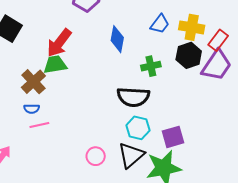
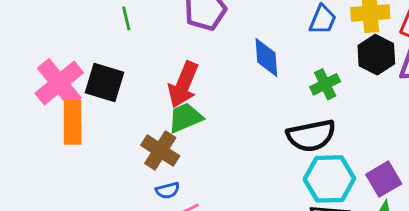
cyan hexagon: (138, 128) -> (329, 179), size x1.4

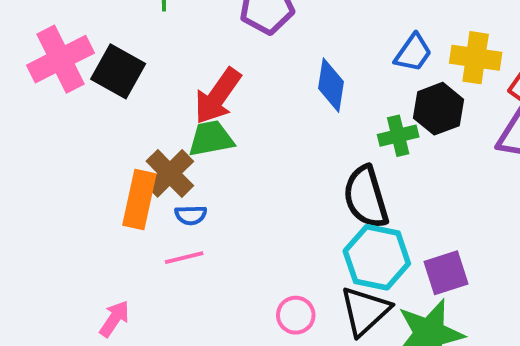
black hexagon: (376, 55) -> (438, 109), moved
orange rectangle: (73, 122) -> (139, 200), moved
black semicircle: (311, 136) -> (366, 197), turned 72
blue semicircle: (168, 190) -> (191, 215), moved

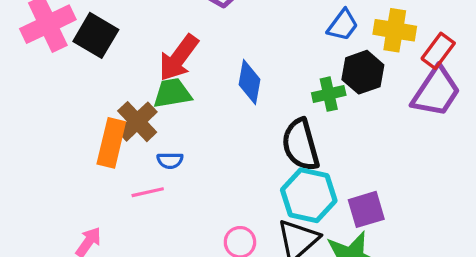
blue diamond: (331, 85) -> (250, 82), moved
blue semicircle: (191, 215) -> (170, 160), moved

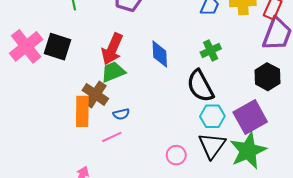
black hexagon: (363, 72) -> (267, 77), moved
cyan hexagon: (309, 195) -> (212, 116), size x0.7
purple square: (366, 209) -> (250, 117), size x1.4

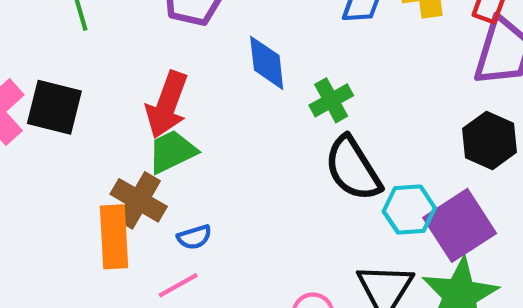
green cross: (211, 50) -> (331, 100), moved
blue diamond: (160, 54) -> (267, 63), moved
cyan hexagon: (212, 116) -> (409, 210), moved

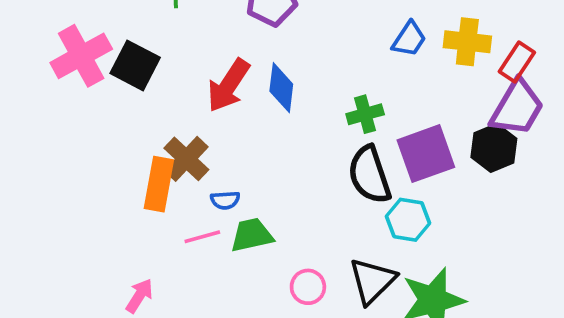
blue diamond: (267, 63) -> (281, 88), moved
black hexagon: (490, 140) -> (494, 148), moved
green trapezoid: (172, 152) -> (252, 235), moved
purple square: (460, 225) -> (426, 154), moved

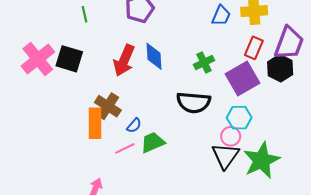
red rectangle: (517, 62) -> (254, 48), moved
black semicircle: (369, 175) -> (194, 102), moved, turned -56
blue semicircle: (225, 200) -> (134, 125), turned -35
pink circle: (308, 287) -> (231, 136), moved

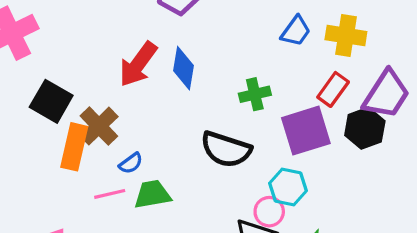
black square: (69, 59) -> (51, 101), moved

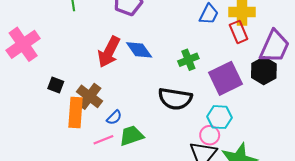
blue diamond: (184, 68) -> (139, 50), turned -36
red rectangle: (333, 89) -> (239, 32), moved, turned -50
black square: (51, 101) -> (56, 85), size x0.6

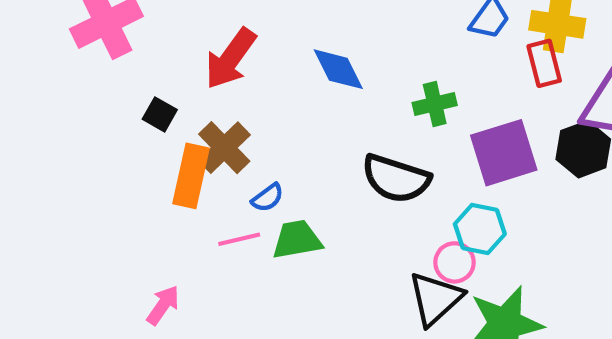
red arrow: (109, 52) -> (230, 59), moved

